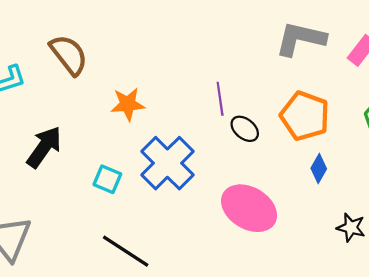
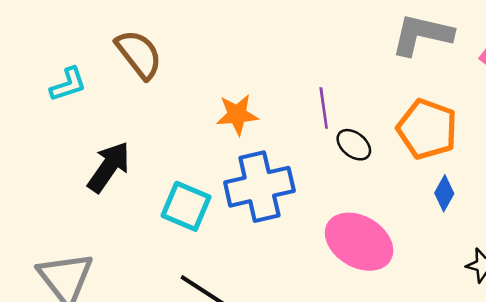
orange star: (128, 104) -> (237, 115), moved
blue cross: (167, 163) -> (259, 187), turned 32
cyan square: (107, 179) -> (186, 206), size x1.4

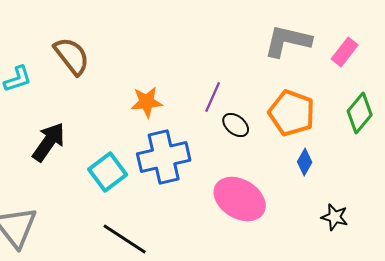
purple line: (324, 108) -> (213, 97), turned 32
cyan square: (186, 206) -> (108, 172), turned 30

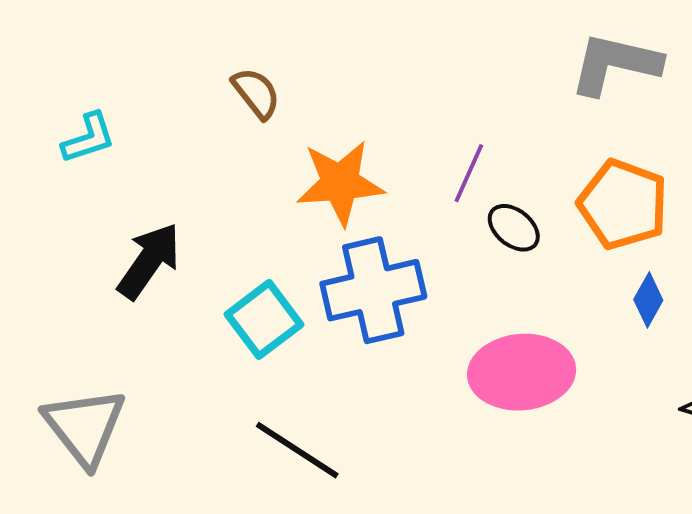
brown semicircle: (72, 56) -> (256, 93), moved, size x0.7
orange star: (147, 102) -> (340, 183), size x1.4
pink ellipse: (240, 199) -> (522, 372), turned -36

